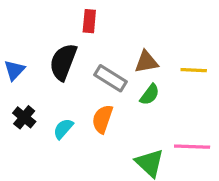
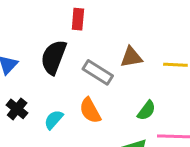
green semicircle: (150, 95) -> (146, 110), moved
orange semicircle: (102, 119) -> (90, 110), turned -48

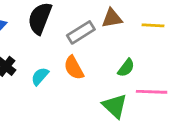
gray rectangle: (98, 72) -> (81, 32), turned -64

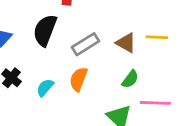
brown triangle: (112, 18) -> (126, 43), moved, turned 40
orange semicircle: (74, 68) -> (79, 79), turned 50

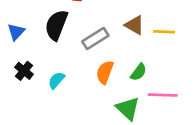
brown triangle: (126, 43) -> (134, 25), moved
orange semicircle: (79, 79) -> (105, 72), moved

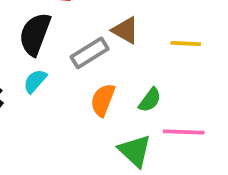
brown triangle: (134, 25) -> (125, 30), moved
cyan semicircle: (56, 80) -> (35, 81), moved

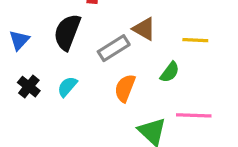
cyan semicircle: (35, 81) -> (67, 87), moved
green semicircle: (150, 100) -> (170, 72), moved

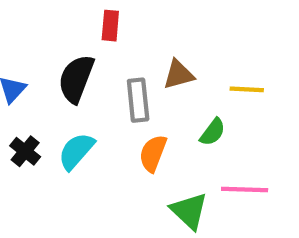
brown triangle: (144, 29) -> (178, 75), turned -45
gray rectangle: (114, 48) -> (138, 100), turned -64
cyan semicircle: (67, 87) -> (76, 151), size x1.4

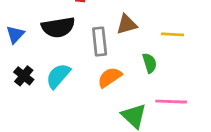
black semicircle: (76, 79) -> (58, 27), turned -120
green semicircle: (213, 132) -> (150, 63), turned -54
orange semicircle: (153, 153) -> (110, 77), turned 35

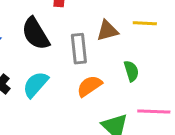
black semicircle: (58, 27) -> (36, 34), turned 68
yellow line: (172, 34) -> (145, 23), moved

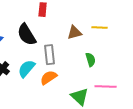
gray rectangle: (79, 49) -> (50, 55), moved
orange semicircle: (89, 86) -> (49, 78), moved

